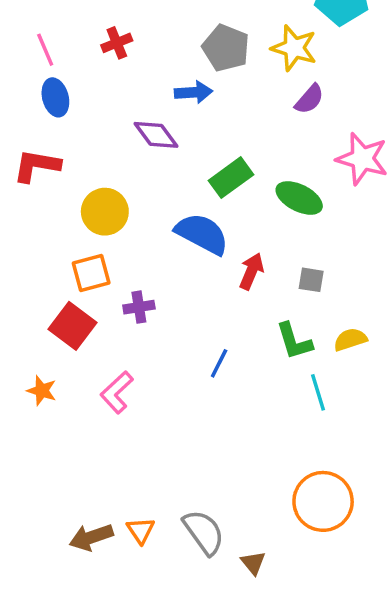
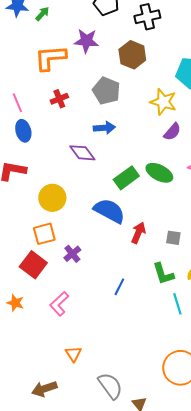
gray pentagon: (226, 48) -> (106, 91), moved
green ellipse: (299, 198) -> (159, 173), moved
purple cross: (139, 307) -> (72, 254), turned -30
orange triangle: (141, 530) -> (73, 354), moved

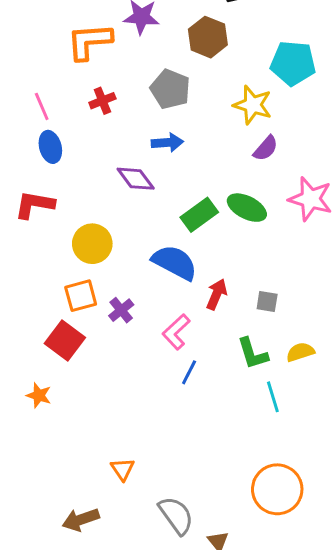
purple cross: (72, 254) -> (121, 310), moved
pink L-shape: (59, 304) -> (176, 332), moved

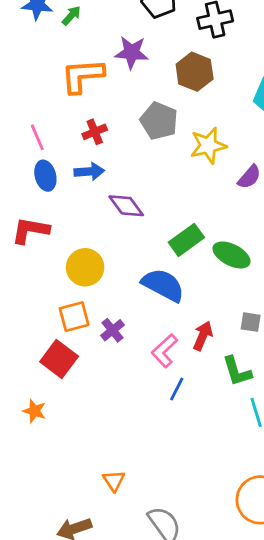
yellow star: (253, 105) -> (208, 146), moved, turned -30
blue arrow: (167, 143) -> (89, 172), moved
green ellipse: (247, 208) -> (231, 255), moved
red arrow: (217, 294) -> (203, 336), moved

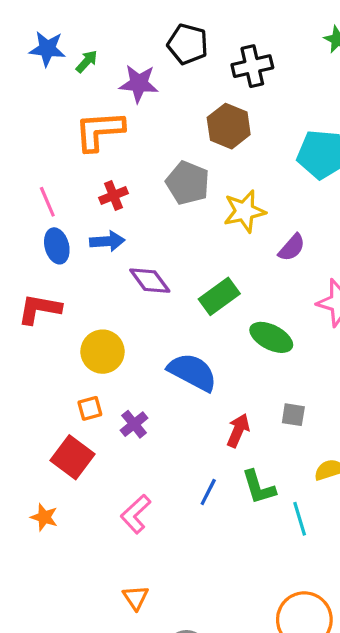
purple star: (132, 52) -> (139, 83), moved
green rectangle: (186, 240) -> (219, 296), moved
orange square: (74, 317) -> (90, 408), size x0.7
pink L-shape: (164, 351) -> (136, 514), moved
green L-shape: (237, 371) -> (259, 487), moved

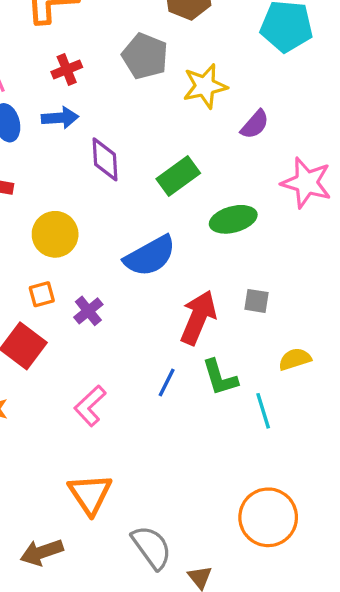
purple diamond: (150, 281) -> (105, 159), turned 33
green ellipse: (271, 337) -> (233, 219), turned -42
blue semicircle: (192, 372) -> (150, 256), turned 123
red arrow: (238, 430) -> (198, 318), size x1.5
orange triangle: (136, 598) -> (90, 494), size x1.6

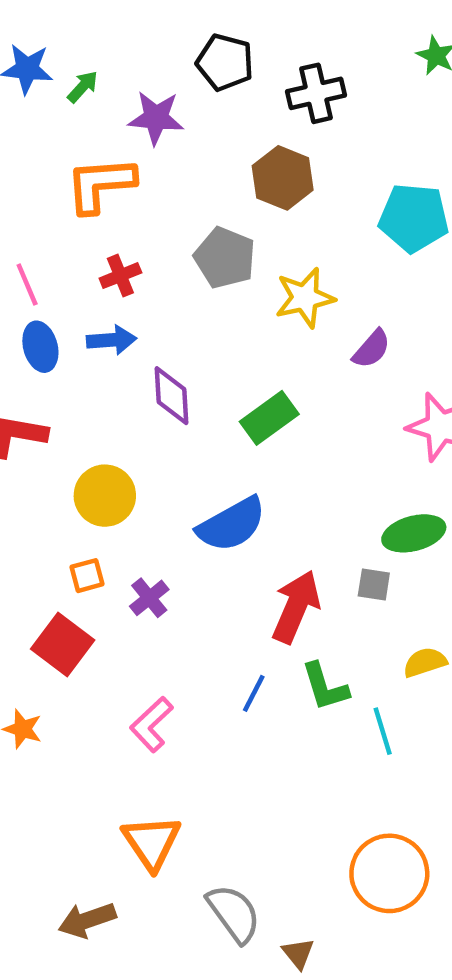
green ellipse: (233, 219) -> (414, 533), moved

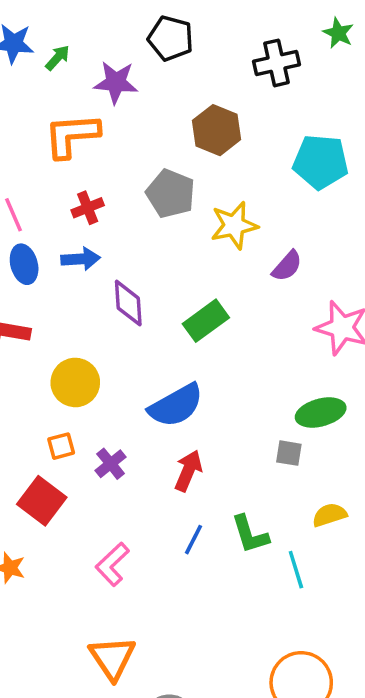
black cross: (316, 93) -> (276, 63), moved
red arrow: (296, 607) -> (188, 471), moved, size x0.7

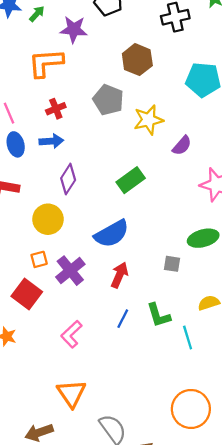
purple diamond: (128, 303) -> (68, 179), moved, turned 36
gray square: (289, 453) -> (172, 264), moved
purple cross: (111, 464) -> (70, 271), size x1.5

